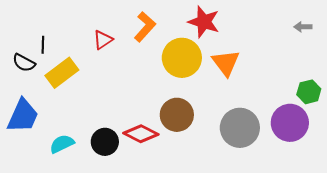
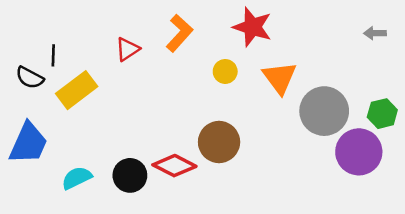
yellow circle: (182, 58) -> (225, 71), size x0.5
gray circle: (240, 128) -> (324, 111), moved

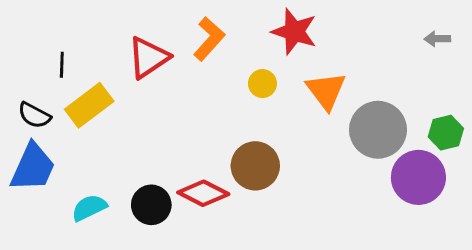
red triangle: (127, 49) -> (148, 58), size x1.5
black semicircle: (30, 78) -> (34, 115), moved

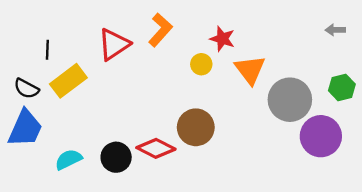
red star: (294, 32) -> (222, 39), moved, size x0.7
green hexagon: (446, 133) -> (342, 87), moved

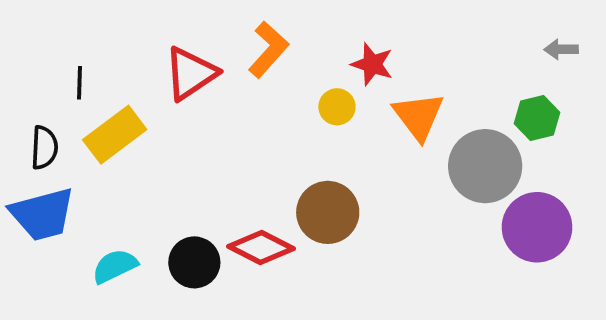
green hexagon: (342, 87) -> (537, 118), moved
black semicircle: (26, 89) -> (44, 148), turned -115
blue trapezoid: (25, 128) -> (42, 214), turned 51

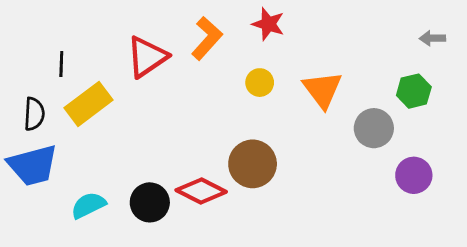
red star: (372, 64) -> (268, 24), moved
gray circle: (485, 166) -> (374, 128), size x0.7
purple circle: (537, 227) -> (414, 175), size x0.7

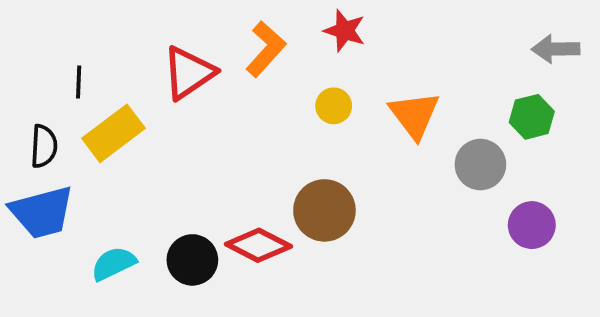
gray arrow: (432, 38) -> (556, 49), size x1.4

